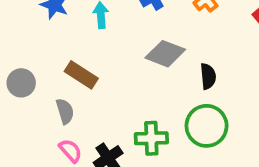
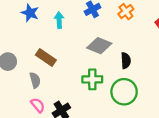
green cross: (151, 138) -> (92, 79), moved

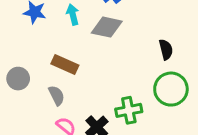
gray diamond: (99, 46) -> (107, 27), moved
green cross: (92, 79) -> (129, 110), moved

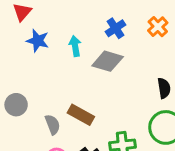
brown rectangle: (65, 65) -> (81, 115), moved

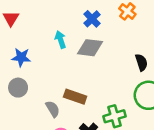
blue star: (38, 41) -> (21, 57), moved
gray circle: (16, 105) -> (18, 88), moved

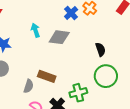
blue cross: (92, 19) -> (71, 13), moved
gray semicircle: (53, 109) -> (28, 86), turned 48

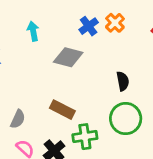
cyan arrow: (35, 30) -> (33, 31), moved
brown rectangle: (47, 76) -> (62, 110), moved

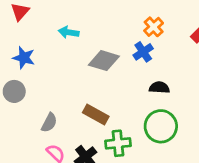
blue cross: (89, 26) -> (143, 52), moved
cyan arrow: (33, 31) -> (69, 32), turned -72
black semicircle: (123, 81) -> (159, 87), turned -78

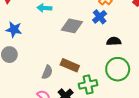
gray semicircle: (49, 123) -> (47, 72), moved

